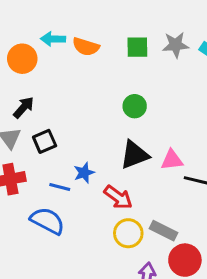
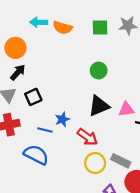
orange circle: (22, 59) -> (15, 48), moved

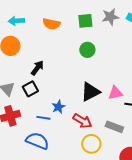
cyan arrow: (39, 22) -> (16, 21), moved
green circle: (99, 71) -> (87, 50), moved
black arrow: (18, 72) -> (37, 68), moved
gray rectangle: (121, 161) -> (114, 127), moved

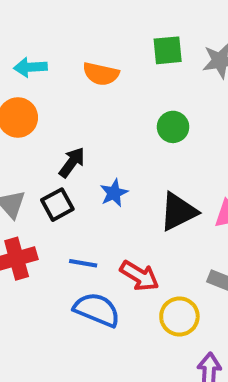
green square: (85, 21) -> (168, 50), moved
blue star: (58, 107) -> (114, 193), moved
red arrow: (82, 121) -> (139, 276), moved
blue semicircle: (37, 141) -> (97, 310), moved

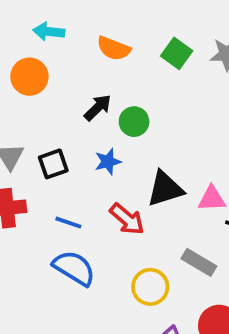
green square: (168, 50) -> (177, 53), moved, turned 32
green circle: (173, 127) -> (134, 122), moved
black arrow: (72, 162) -> (98, 108), moved
red arrow: (139, 276) -> (127, 219), moved

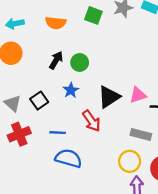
red arrow: (127, 219) -> (92, 121), turned 30
yellow circle: (150, 287) -> (130, 161), moved

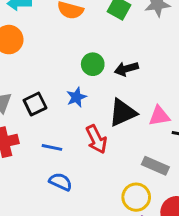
black arrow: (56, 60) -> (126, 69), moved, turned -144
blue semicircle: (68, 158) -> (61, 182), size x0.7

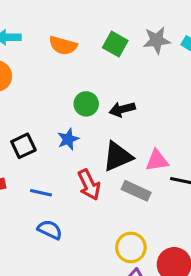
gray rectangle: (155, 166) -> (136, 191), moved

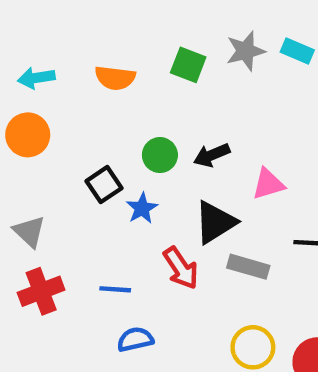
black square: (23, 146) -> (104, 185), moved
pink triangle: (157, 161) -> (268, 184), moved
blue semicircle: (50, 230) -> (135, 339), turned -30

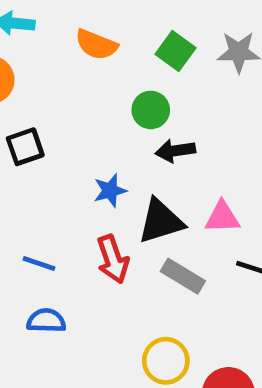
green circle: (160, 155) -> (151, 110), moved
pink triangle: (268, 184) -> (222, 217), moved
black square: (104, 185) -> (25, 147), moved
blue star: (142, 208) -> (110, 191), moved

